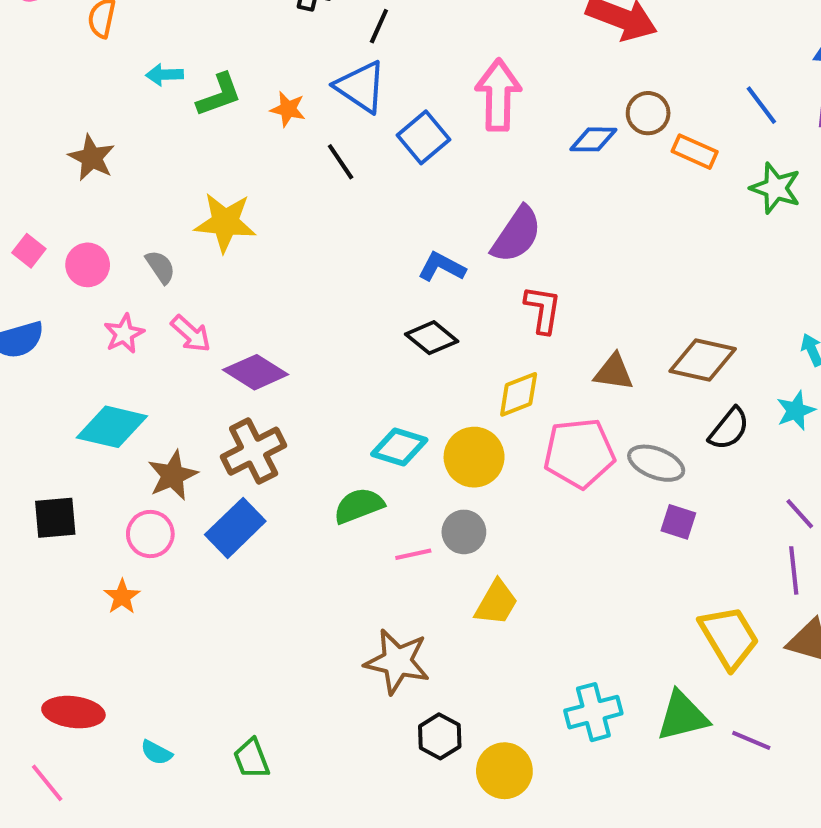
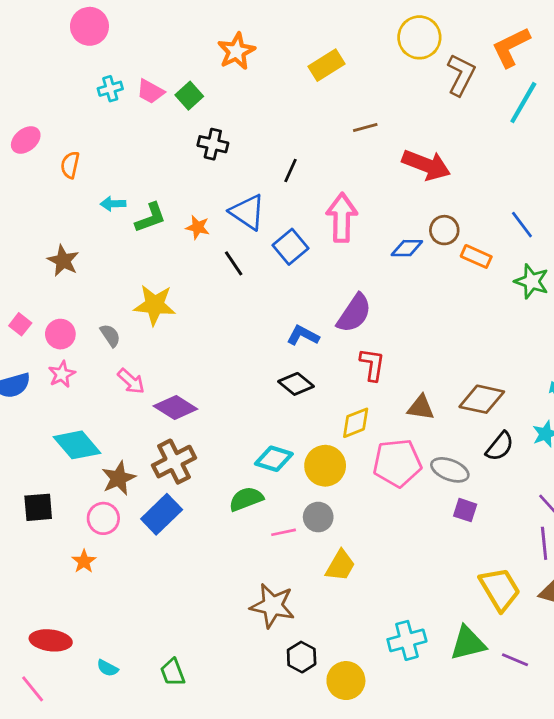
black line: (379, 26) -> (290, 170), moved
pink star: (124, 334) -> (62, 374), moved
cyan diamond: (112, 427) -> (77, 445), turned 36

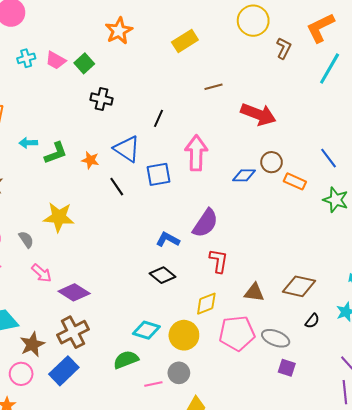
brown L-shape: (461, 75) -> (284, 48), size x0.7
blue square: (290, 247) -> (159, 174), turned 30
black semicircle: (500, 446) -> (312, 321), size x0.7

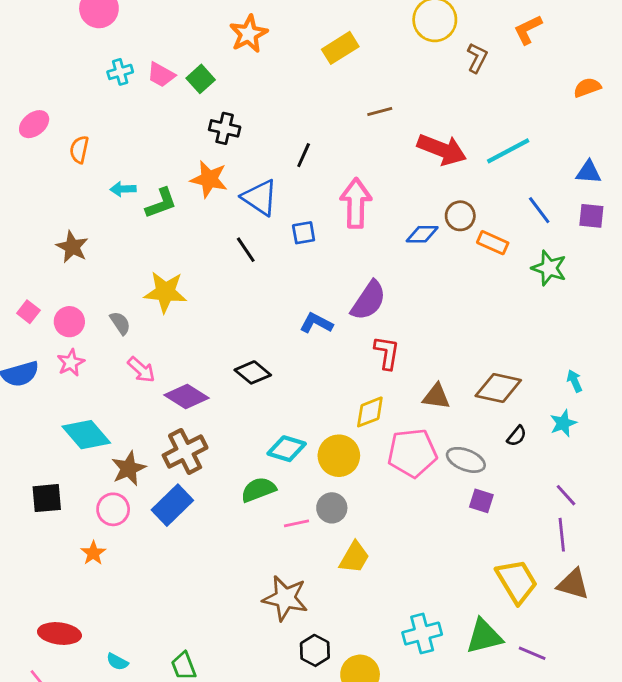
orange L-shape: (320, 28) -> (528, 30), size x0.7
cyan line: (330, 68) -> (508, 151), moved, turned 32
orange star: (90, 160) -> (209, 179), moved, size x1.5
blue square: (159, 174) -> (304, 233), size x0.7
black diamond: (163, 275) -> (253, 372), moved

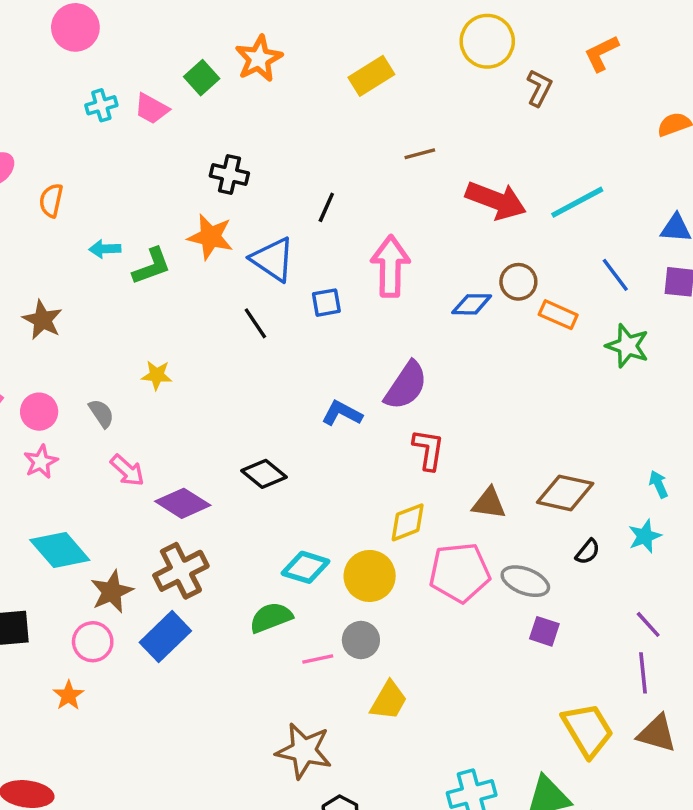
green square: (201, 79) -> (202, 78), moved
yellow star: (165, 292) -> (157, 375), size x0.6

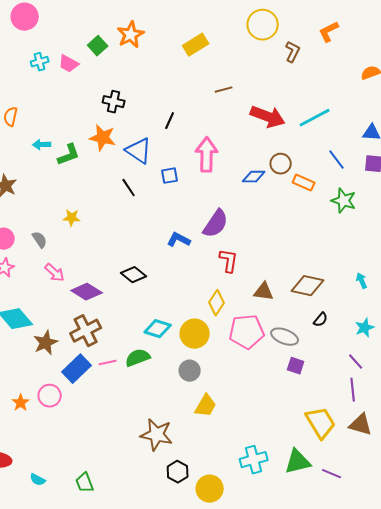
yellow diamond: (408, 522) -> (217, 303), turned -35
cyan star: (645, 536) -> (365, 328), moved
pink circle: (93, 642) -> (50, 396), moved
pink line: (318, 659) -> (108, 363), moved

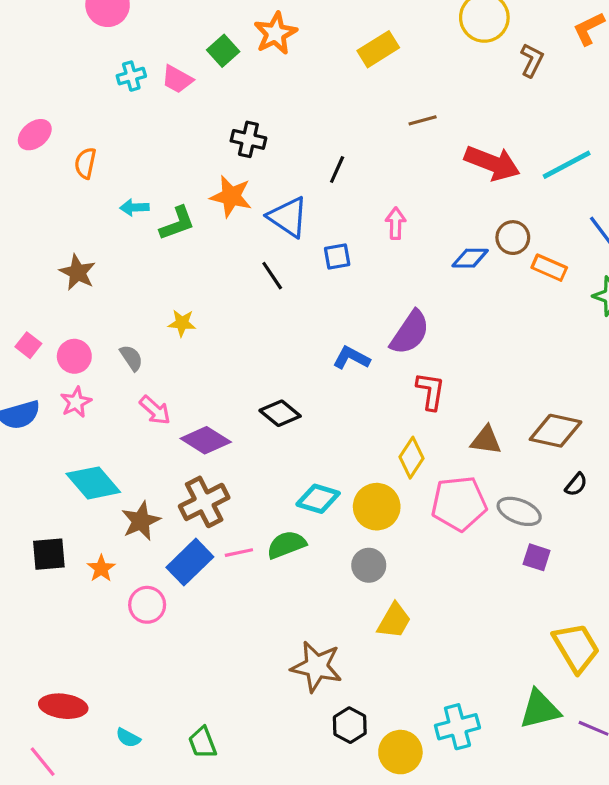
pink arrow: (207, 155) -> (396, 223), size x0.6
orange star: (21, 403) -> (101, 568), moved
cyan cross: (254, 460) -> (457, 727), moved

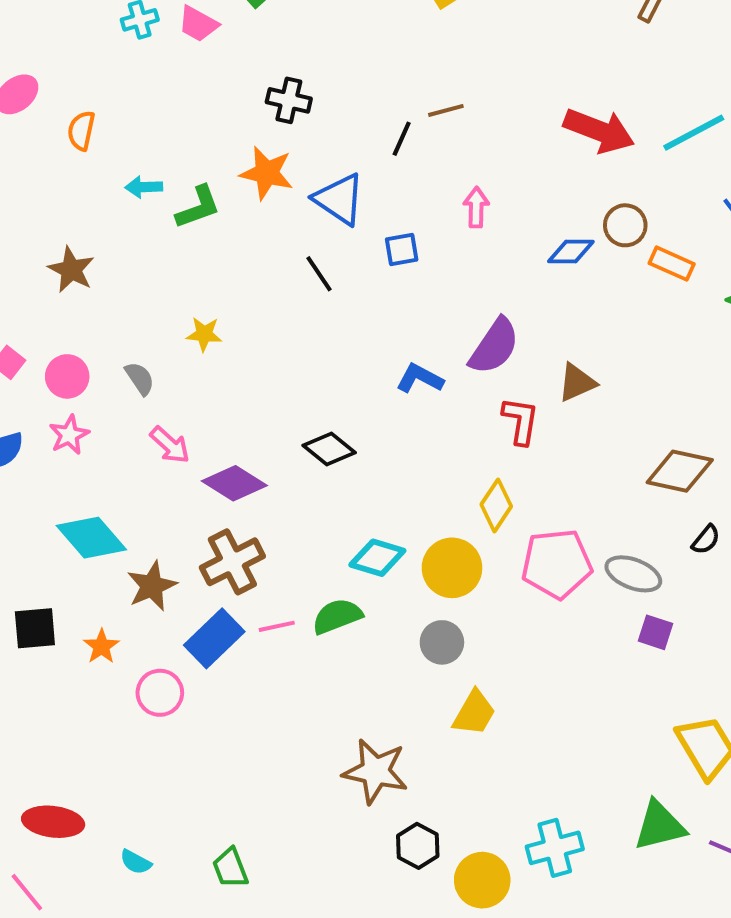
brown line: (423, 120) -> (446, 110), moved
brown triangle: (486, 440) -> (577, 382), moved, turned -32

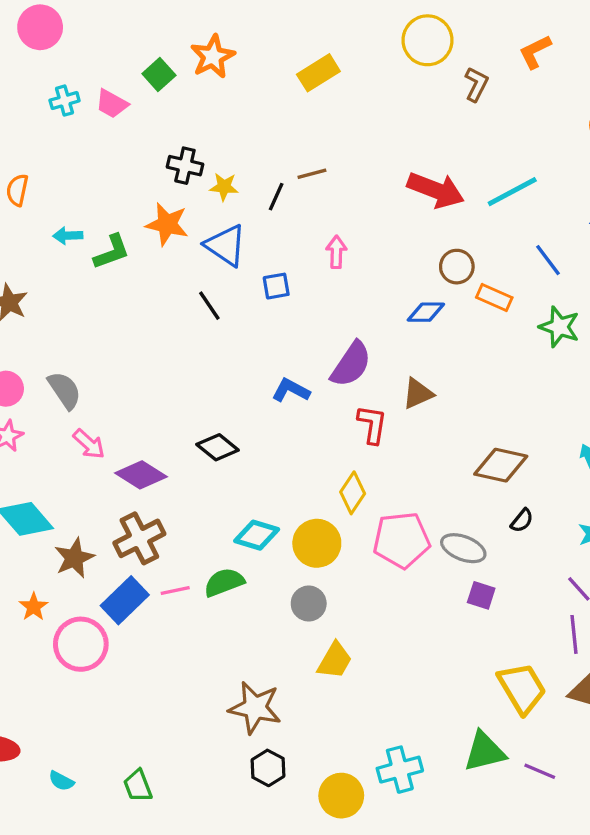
blue diamond: (571, 252) -> (426, 312), moved
yellow star: (204, 334) -> (224, 187), moved
gray semicircle: (140, 378) -> (65, 390), size x1.4
pink circle: (160, 693) -> (81, 644), size x1.4
black hexagon: (418, 846) -> (268, 768), moved

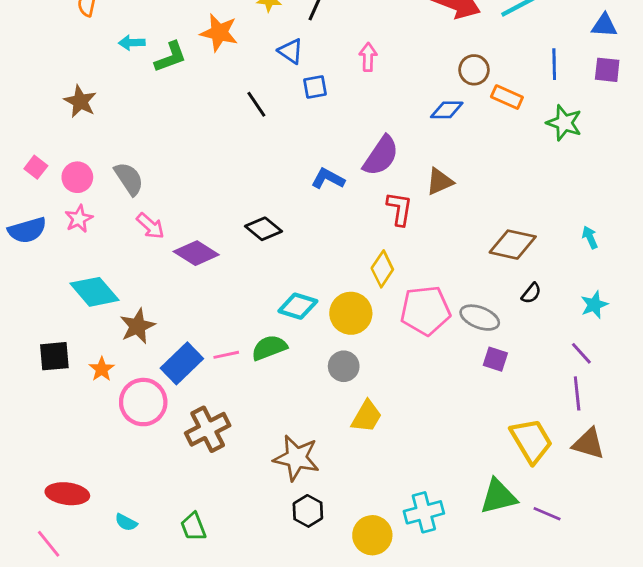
blue triangle: (226, 245) -> (291, 51), moved, size x0.7
blue line: (548, 260) -> (554, 64), turned 36
brown cross: (139, 538) -> (208, 429), moved

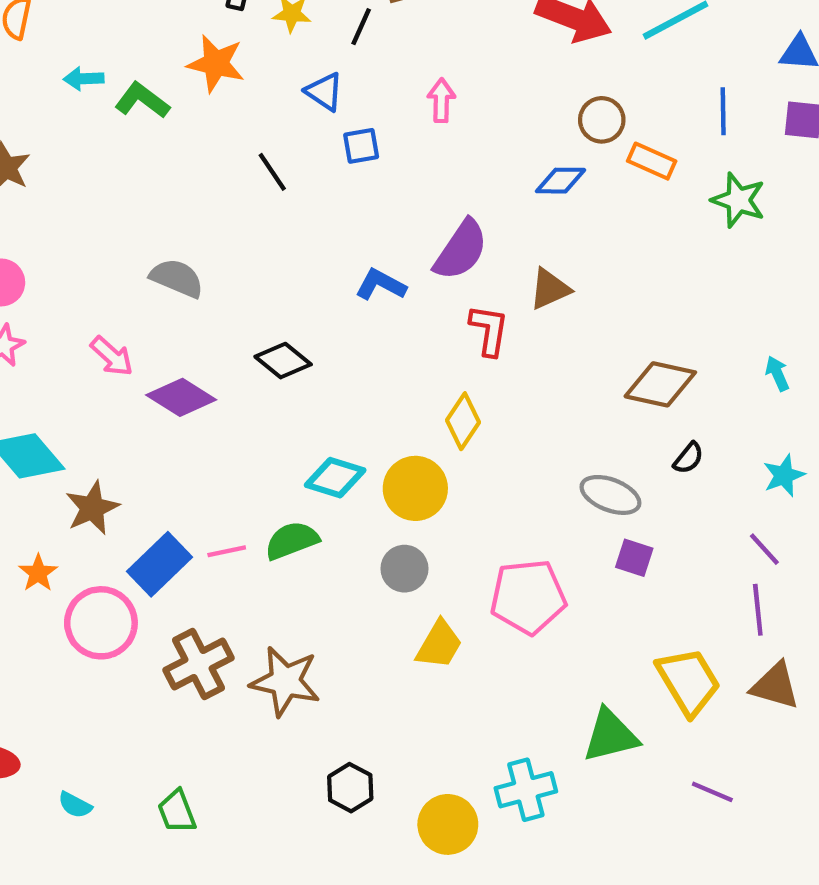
green L-shape: (170, 57) -> (142, 100), turned -123
gray semicircle: (129, 179) -> (177, 278), moved, turned -33
pink pentagon: (425, 310) -> (528, 597), moved
brown star: (296, 458) -> (285, 681), moved
green triangle: (498, 497) -> (610, 736), moved

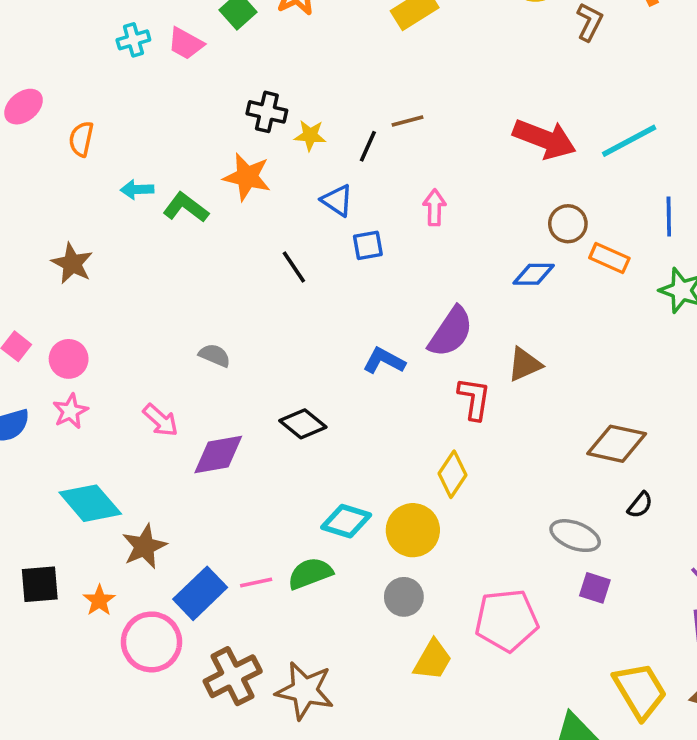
gray semicircle: (177, 278) -> (215, 355), size x0.7
purple diamond: (181, 397) -> (218, 454), turned -42

